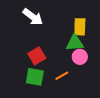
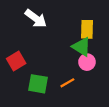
green triangle: (75, 43) -> (82, 47), turned 36
red square: (37, 56) -> (16, 61), moved

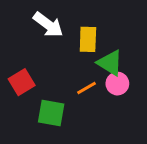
yellow rectangle: (87, 29) -> (88, 39), moved
orange line: (67, 83) -> (86, 88), moved

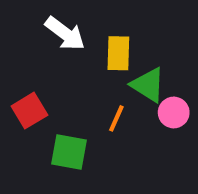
pink circle: (117, 84) -> (174, 113), moved
orange line: (86, 88) -> (116, 118), turned -36

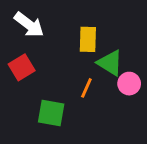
white arrow: (65, 33) -> (29, 25), moved
red square: (29, 111) -> (22, 67), moved

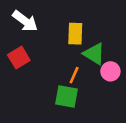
green square: (51, 113) -> (67, 96), moved

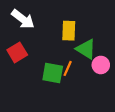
green square: (67, 96) -> (53, 73), moved

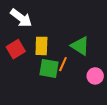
yellow rectangle: (69, 31) -> (41, 46), moved
pink circle: (101, 65) -> (95, 76), moved

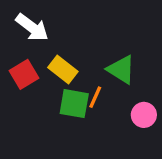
yellow rectangle: (41, 46) -> (63, 70), turned -54

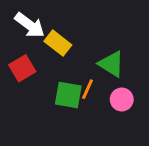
yellow rectangle: (63, 70) -> (58, 43), moved
pink circle: (144, 115) -> (122, 100), moved

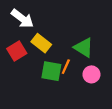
yellow rectangle: (58, 43) -> (41, 43), moved

